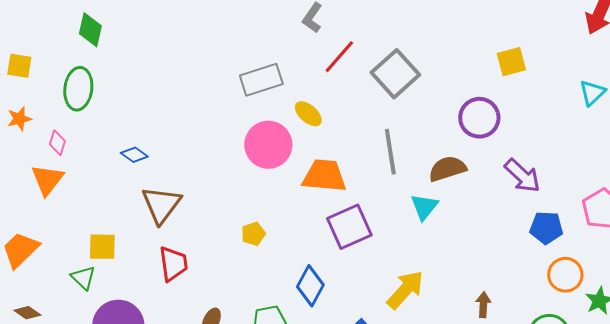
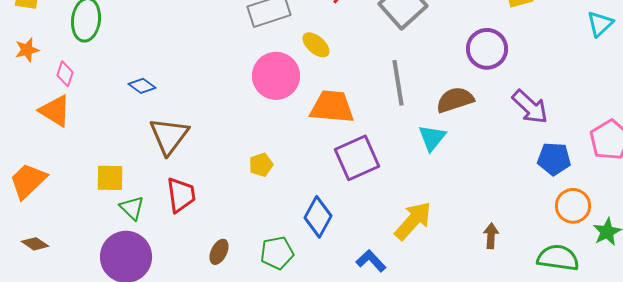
orange triangle: (47, 180) -> (55, 111), turned -36
green triangle: (83, 278) -> (132, 208), moved

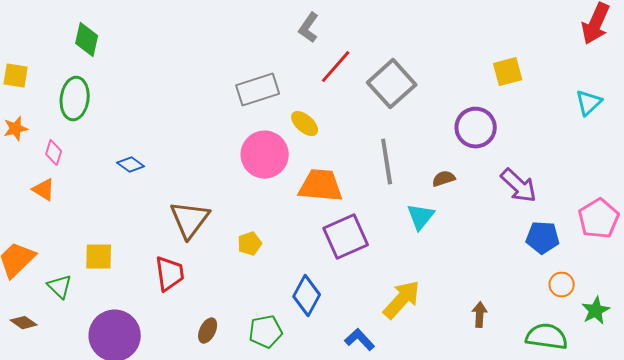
brown semicircle: (455, 100) -> (444, 179), size x0.6
orange triangle: (55, 111) -> (44, 190), size x0.7
brown triangle: (169, 136) -> (190, 220), moved
orange circle: (573, 206) -> (562, 285), size x0.7
green triangle: (132, 208) -> (60, 287), moved

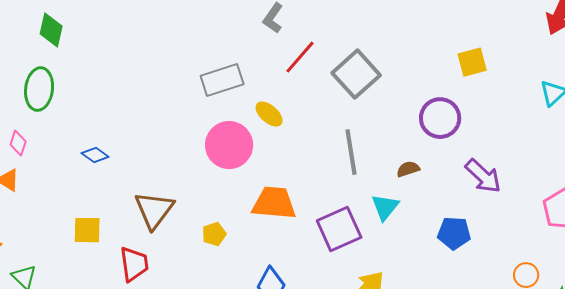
orange trapezoid: (321, 186) -> (274, 203), moved
purple square: (346, 237) -> (339, 229), moved
blue pentagon: (543, 238) -> (454, 233), moved
yellow square: (99, 257) -> (87, 230), moved

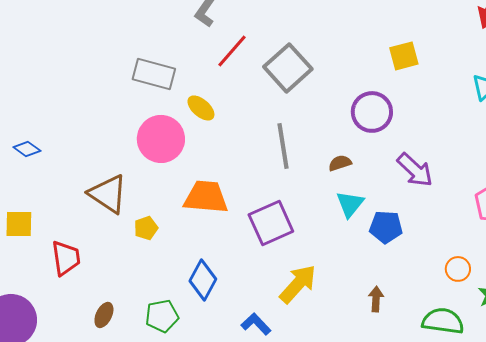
gray rectangle: (222, 80) -> (154, 74), turned 33
cyan triangle: (385, 207) -> (350, 204), moved
brown triangle: (154, 210) -> (108, 194), moved, turned -33

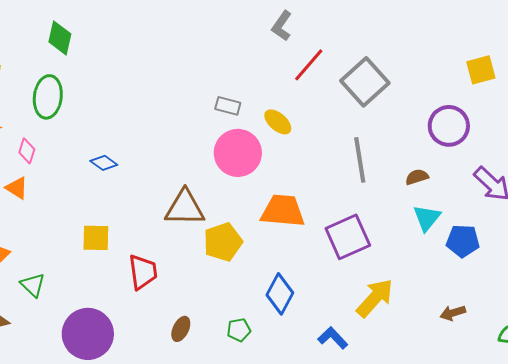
gray rectangle: (154, 74) -> (228, 106), moved, size x0.6
brown triangle: (108, 194) -> (185, 208), turned -33
yellow pentagon: (146, 228) -> (223, 242), size x1.6
brown arrow: (376, 299) -> (453, 313), turned -110
green pentagon: (162, 316) -> (239, 330), size x0.7

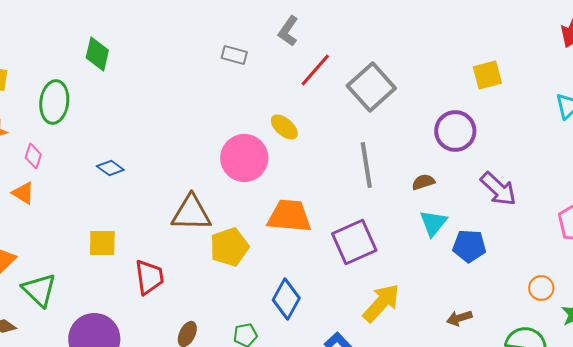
green diamond: (60, 38) -> (97, 54), moved
gray rectangle: (228, 106) -> (234, 55), moved
green triangle: (33, 285) -> (39, 290), size x1.4

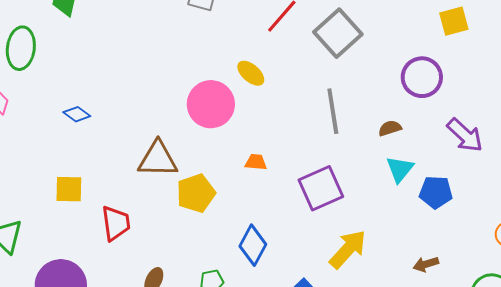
orange trapezoid: (289, 216) -> (256, 162), size x0.5

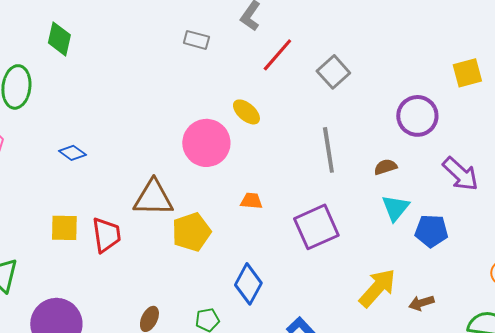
yellow square: (454, 21) -> (467, 73), moved
gray square: (338, 33) -> (333, 72), size x0.7
red trapezoid: (116, 223) -> (106, 235), moved
yellow arrow: (348, 249) -> (377, 288), moved

